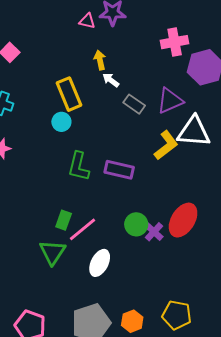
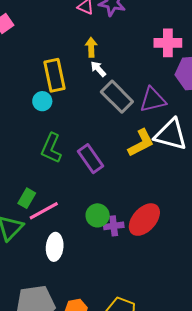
gray rectangle: (134, 104) -> (117, 97), size x1.5
purple rectangle: (119, 170) -> (90, 159), turned 32
purple cross: (154, 232) -> (114, 226), turned 30
white ellipse: (100, 263) -> (55, 247), turned -32

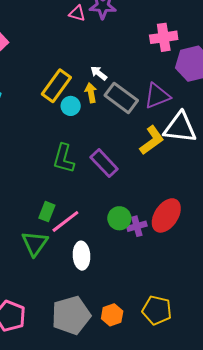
yellow arrow: (91, 47) -> (91, 93), moved
yellow rectangle: (55, 75) -> (56, 86), turned 56
cyan circle: (42, 101) -> (71, 106), moved

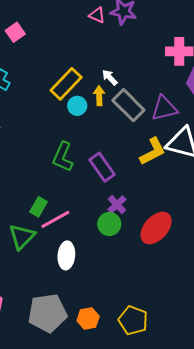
purple cross: (137, 226) -> (117, 205), moved, turned -36

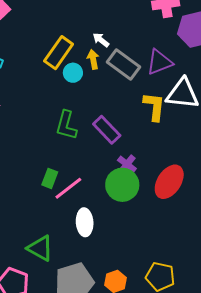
yellow L-shape: (153, 151) -> (154, 107), turned -48
green circle: (109, 224) -> (122, 185), size x1.4
green triangle: (22, 237) -> (40, 248), moved, turned -36

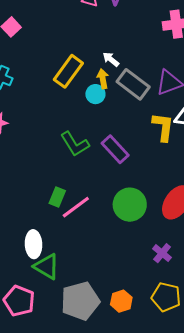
cyan circle: (73, 73) -> (95, 94), moved
green L-shape: (66, 125) -> (75, 144), turned -48
purple cross: (127, 164) -> (162, 253), moved
white ellipse: (85, 222) -> (33, 244), moved

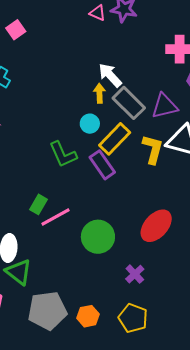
white arrow: (111, 59) -> (110, 75), size x1.5
yellow rectangle: (68, 71) -> (115, 139), moved
cyan circle: (95, 94) -> (90, 124), moved
green circle: (130, 205) -> (98, 237), moved

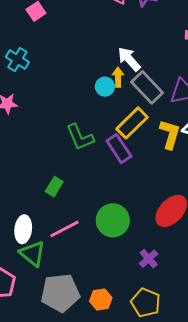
cyan circle: (90, 124) -> (105, 87), moved
pink line: (56, 217) -> (64, 229), moved

